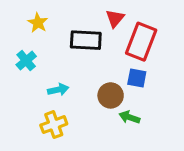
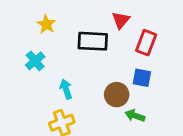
red rectangle: (141, 42) -> (146, 43), size x0.7
cyan arrow: (58, 90) -> (66, 89), turned -96

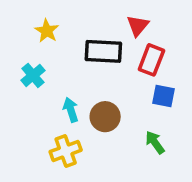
red rectangle: (146, 43) -> (151, 60), moved
brown circle: (117, 95) -> (105, 117), moved
green arrow: (135, 116) -> (155, 142), turned 36

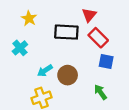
red rectangle: (151, 60) -> (98, 38), turned -66
cyan arrow: (71, 110) -> (45, 71), turned -105

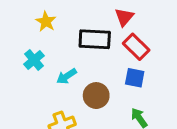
blue square: (106, 61) -> (135, 78), moved
cyan arrow: (45, 71) -> (67, 76), moved

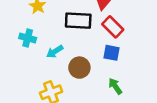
cyan cross: (34, 60) -> (28, 38), turned -35

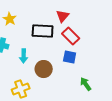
cyan arrow: (55, 52) -> (24, 56), turned -56
green arrow: (115, 86) -> (86, 84), moved

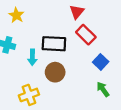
black rectangle: (43, 31) -> (54, 44), moved
blue square: (70, 57) -> (101, 62), moved, turned 32

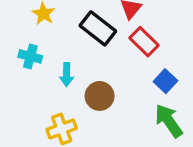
black rectangle: (54, 44) -> (98, 28), moved, turned 35
green arrow: (103, 89) -> (169, 121), size x1.5

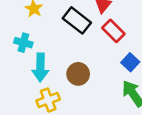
cyan arrow: (67, 75) -> (40, 67), moved, size x1.5

